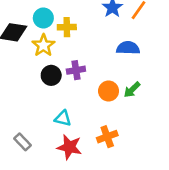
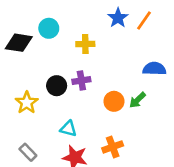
yellow cross: (67, 27) -> (85, 44), moved
yellow star: (43, 45) -> (27, 103), moved
blue semicircle: (128, 48) -> (154, 69), moved

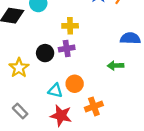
yellow cross: (85, 44) -> (70, 26), moved
green arrow: (137, 100) -> (116, 66), turned 42
orange circle: (114, 101) -> (75, 84), moved

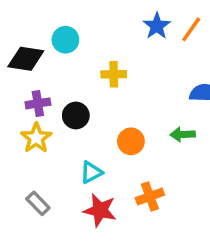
purple cross: (67, 49) -> (38, 103), moved
orange circle: (75, 84) -> (131, 141), moved
cyan triangle: (55, 91) -> (91, 172), turned -42

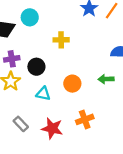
cyan triangle: (91, 172) -> (43, 94), moved, turned 40
gray rectangle: (38, 203) -> (21, 124), moved

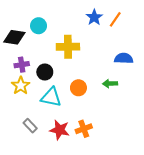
yellow cross: (61, 40) -> (68, 47), size x1.5
cyan triangle: (43, 94) -> (51, 97), size x1.5
orange cross: (85, 119) -> (84, 129), moved

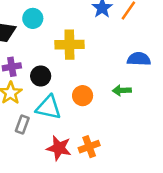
gray rectangle: (30, 126) -> (22, 124), moved, turned 64

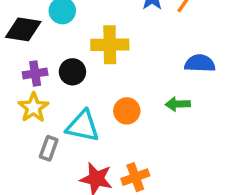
black circle: (41, 76) -> (72, 72), moved

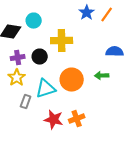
orange circle: (127, 111) -> (72, 80), size x1.5
cyan triangle: (83, 126) -> (46, 89), turned -30

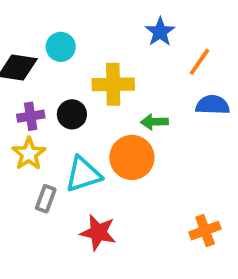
orange line: (107, 15) -> (199, 62), moved
green arrow: (102, 76) -> (154, 122), moved
orange cross: (77, 119) -> (205, 231), moved

